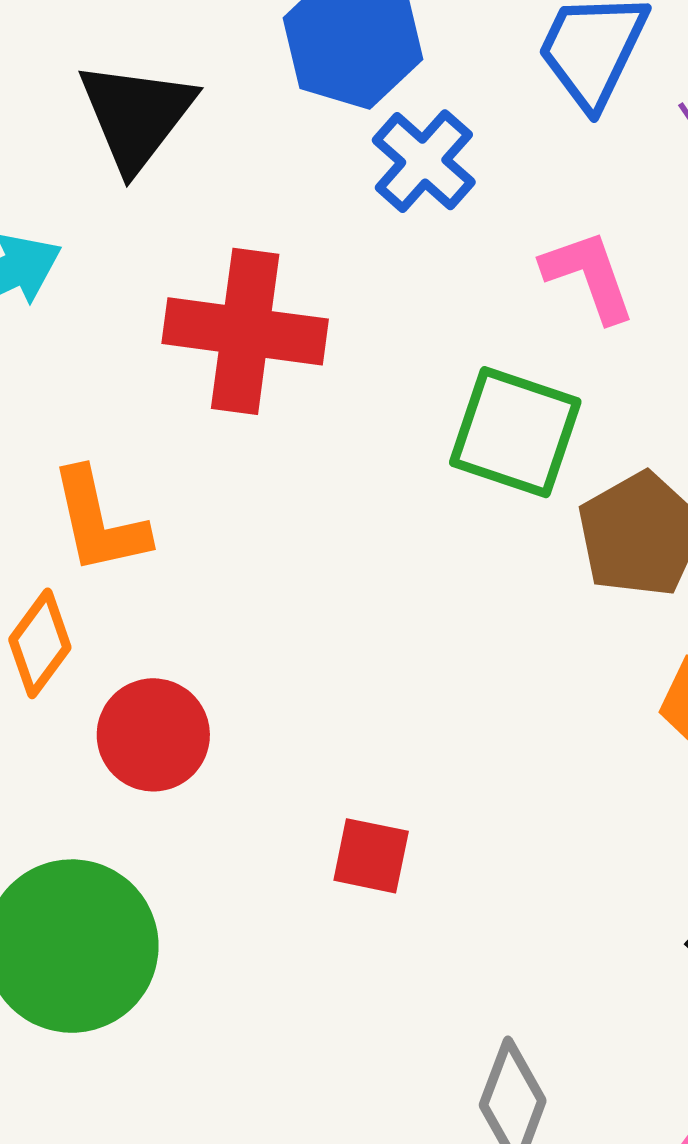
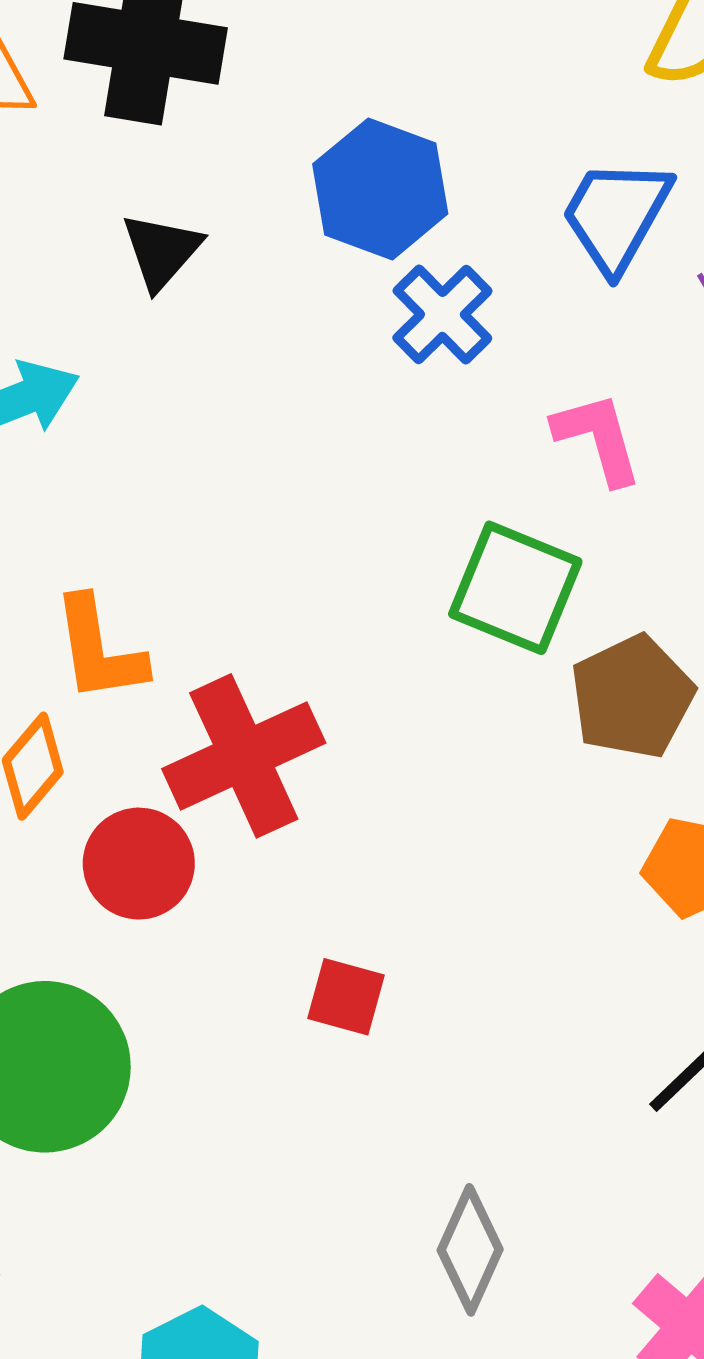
black triangle: (136, 115) -> (162, 251), size x0.7
red cross: (245, 331) -> (244, 756), moved, turned -36

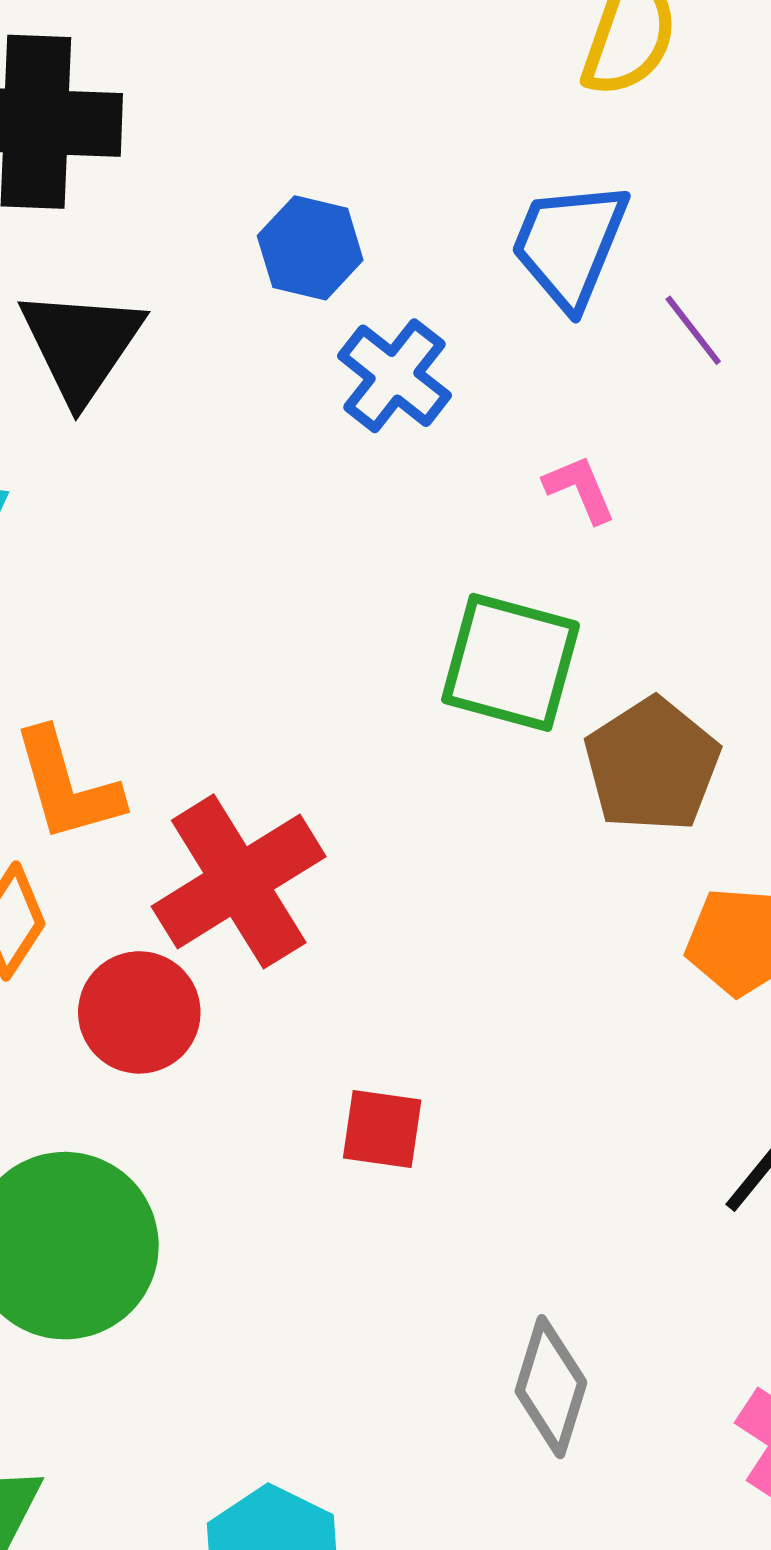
blue hexagon: (380, 189) -> (310, 248), size x0.7
black triangle: (162, 251) -> (81, 345), size x1.4
pink L-shape: (598, 438) -> (580, 489), size x0.7

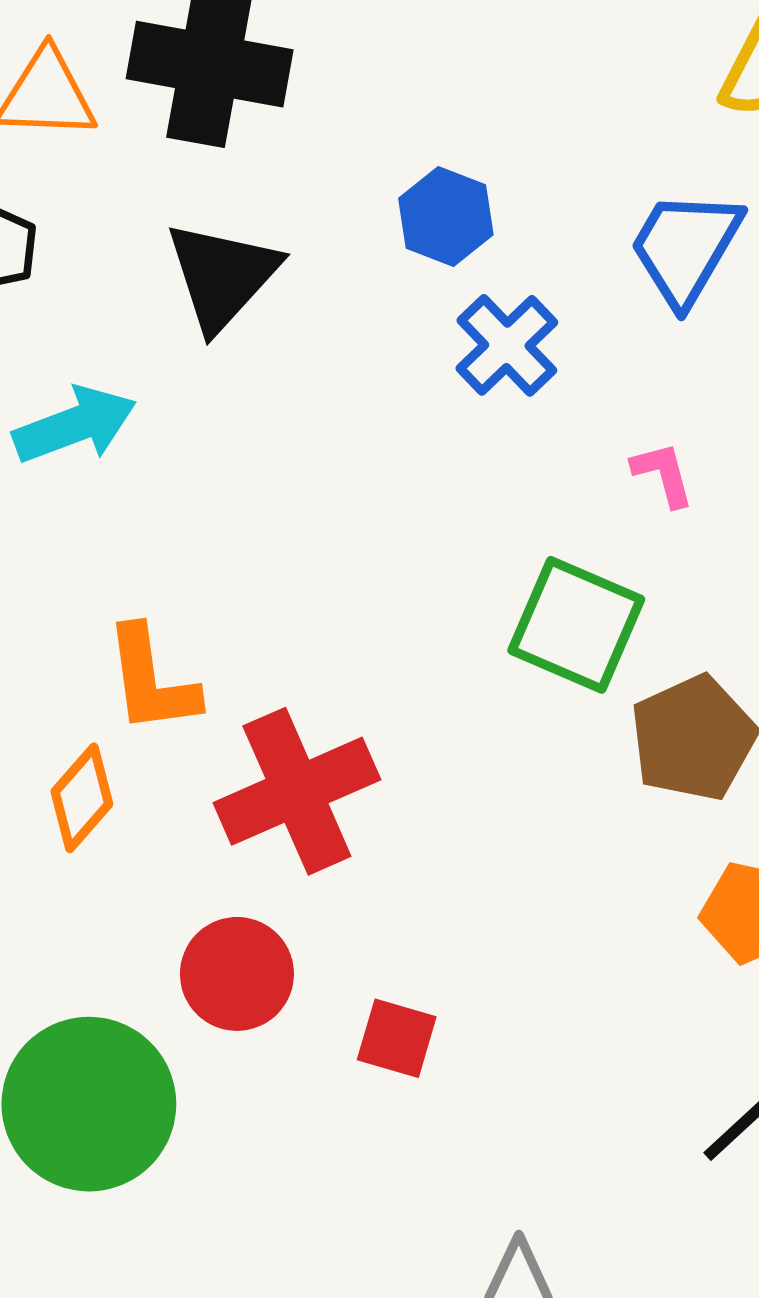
red circle: (139, 1012) -> (237, 974), moved

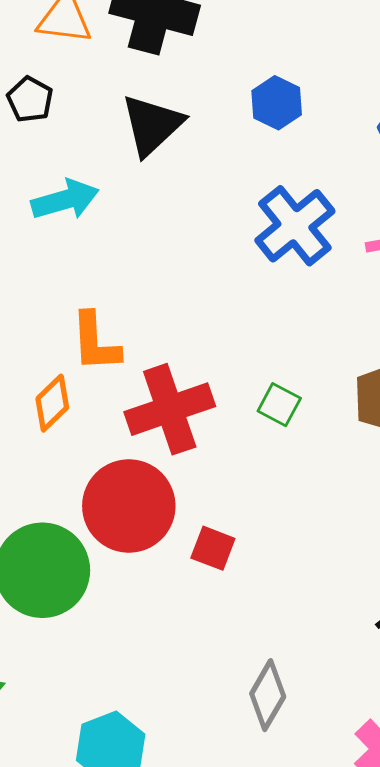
blue cross: (507, 345) -> (295, 226), moved, size x1.4
green square: (576, 625) -> (279, 405), moved, size x0.6
red circle: (237, 974) -> (129, 506), size x1.5

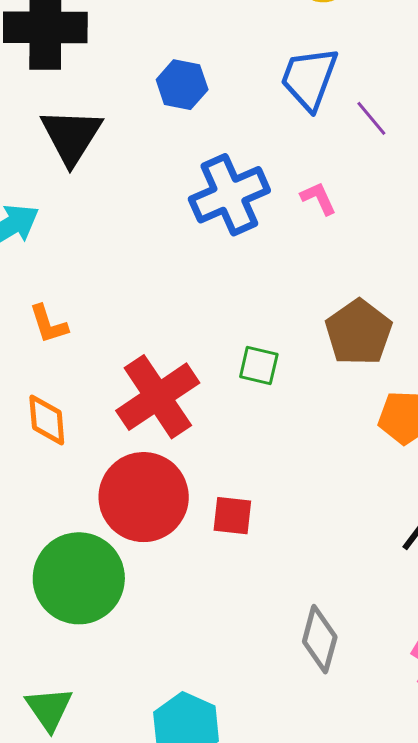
blue cross: (295, 226) -> (229, 195), turned 30
orange L-shape: (95, 342) -> (48, 324), moved, size x0.7
orange diamond: (52, 403) -> (47, 420), turned -36

